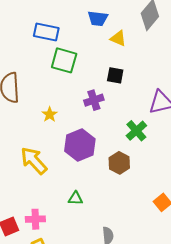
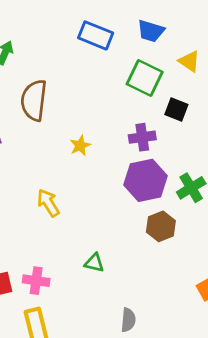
blue trapezoid: (98, 18) -> (151, 31), moved
green square: (64, 60) -> (145, 78), moved
purple hexagon: (80, 145) -> (146, 180), moved
yellow arrow: (34, 161) -> (48, 203), size x0.7

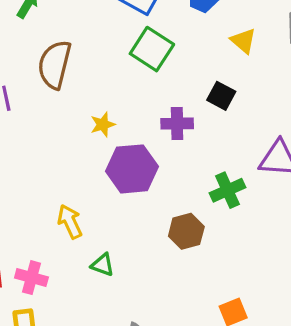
green square: (145, 78) -> (152, 49), moved
purple hexagon: (146, 180) -> (132, 169), moved
yellow arrow: (48, 203) -> (70, 222), moved

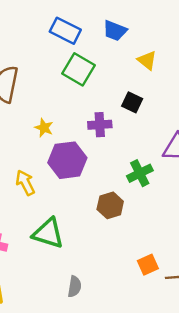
yellow star: (103, 124) -> (44, 128), turned -30
yellow arrow: (70, 222) -> (25, 183), moved
green triangle: (103, 265) -> (48, 233), size x1.8

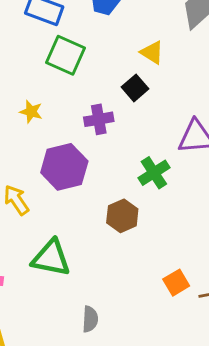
yellow triangle: (147, 60) -> (152, 52), moved
black square: (132, 102) -> (135, 88), turned 30
yellow star: (44, 128) -> (31, 112), moved

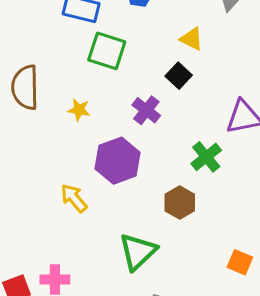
purple cross: (99, 119) -> (146, 110), turned -36
green triangle: (51, 258) -> (138, 252), moved, turned -48
orange square: (176, 283) -> (240, 262), turned -30

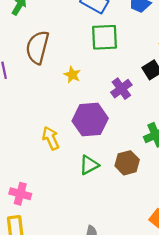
green square: (107, 51) -> (105, 37), turned -36
green triangle: (138, 252) -> (89, 165), moved, size x0.7

